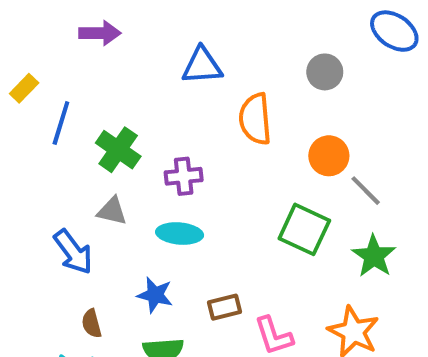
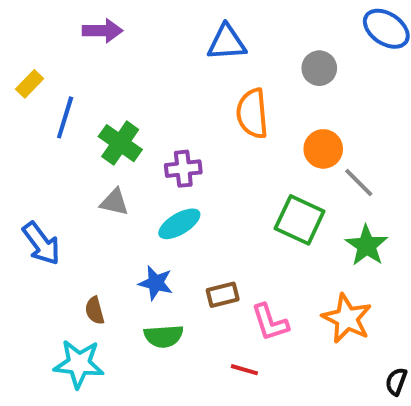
blue triangle: (202, 66) -> (227, 43), moved
cyan ellipse: (180, 234) -> (179, 224), turned -36
blue arrow: (73, 252) -> (41, 244), moved

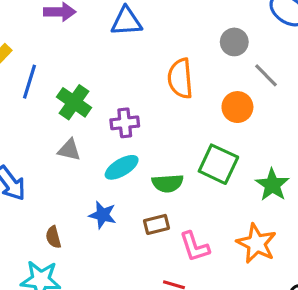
blue triangle: (227, 43) -> (126, 21), moved
gray line: (359, 182) -> (266, 75), moved
green semicircle: (164, 336) -> (168, 183), moved

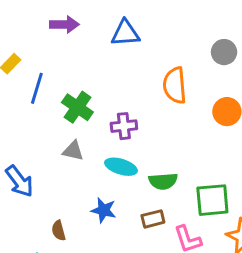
green square: (218, 164) -> (212, 200), moved, turned -30
cyan ellipse: (122, 167) -> (121, 167), turned 48

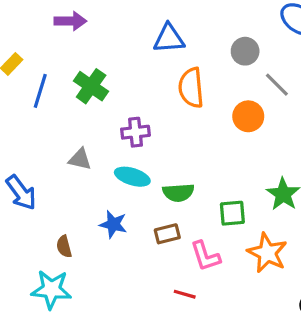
blue triangle: (125, 33) -> (169, 39), moved
green cross: (77, 107) -> (91, 86), moved
green square: (212, 200) -> (232, 213), size x0.7

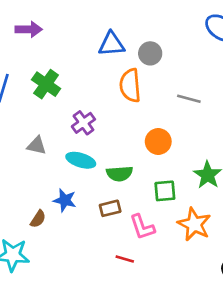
gray circle: (245, 51) -> (150, 53), moved
gray line: (277, 85) -> (189, 99), moved, turned -30
orange circle: (248, 116) -> (158, 142), moved
purple cross: (136, 132) -> (83, 123), turned -30
brown semicircle: (64, 247) -> (38, 219), moved, turned -132

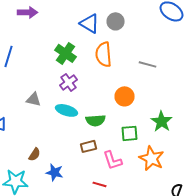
blue triangle: (111, 44) -> (90, 23), turned 35
gray circle: (150, 53) -> (116, 21), moved
green cross: (46, 84) -> (66, 53), moved
blue star: (65, 200) -> (54, 172), moved

